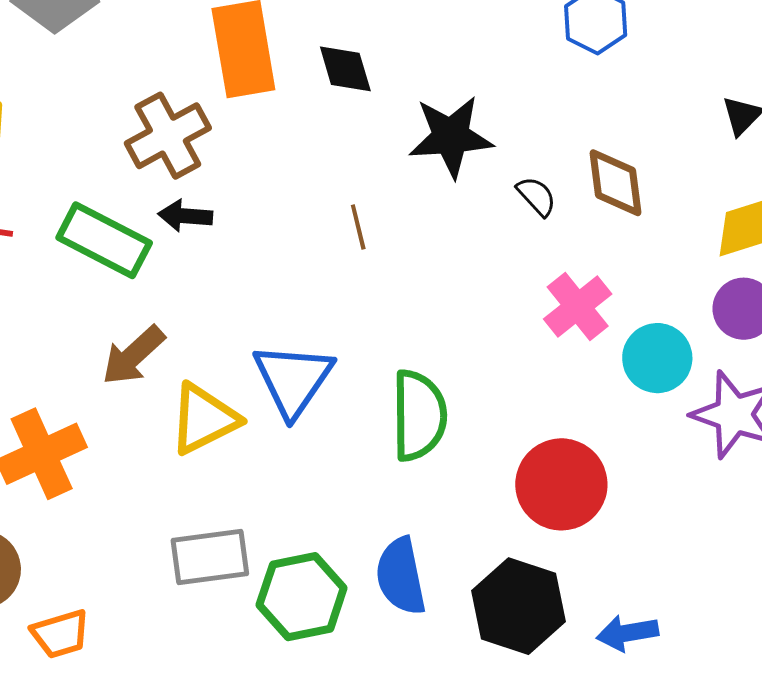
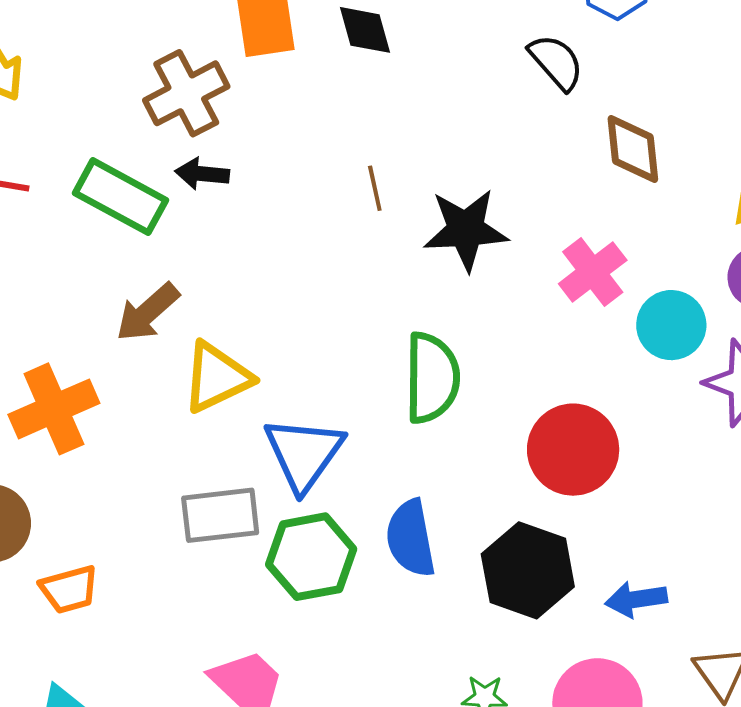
black star: (451, 137) -> (466, 230), moved
black semicircle: (536, 196) -> (556, 62), moved, size x1.4
blue triangle: (293, 380) -> (304, 453), moved

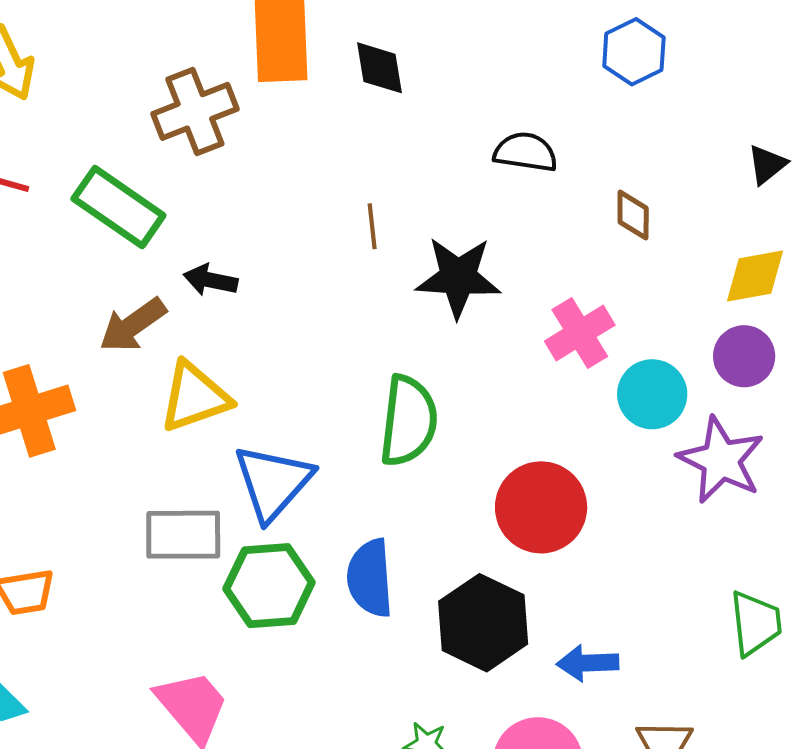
black semicircle: (556, 62) -> (525, 152), moved, turned -46
brown diamond: (633, 149) -> (633, 215), size x0.7
black arrow: (202, 174) -> (211, 280), moved

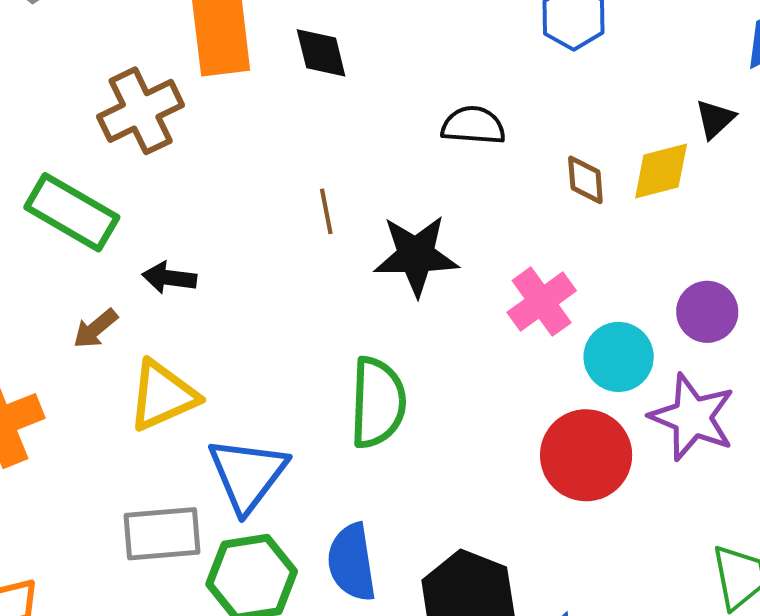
yellow diamond: (755, 276) -> (661, 171), moved
brown arrow: (133, 325) -> (95, 329), size x0.7
red circle: (541, 507) -> (586, 455), moved

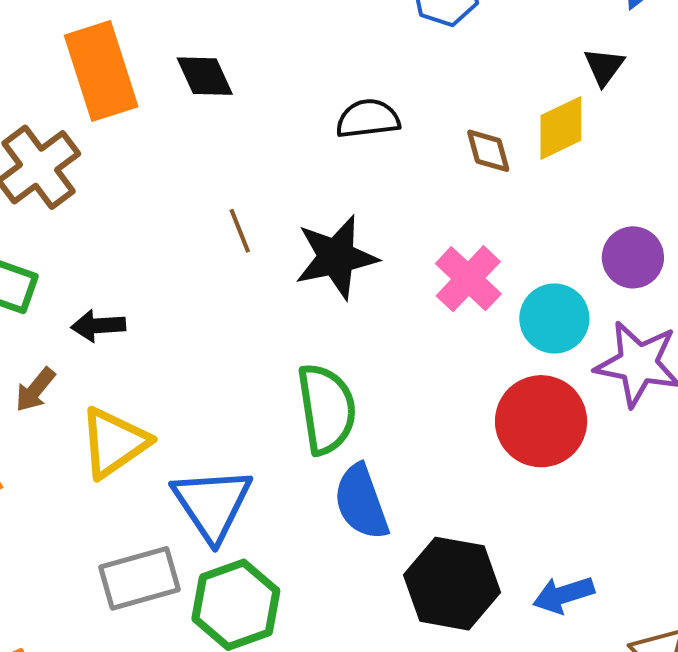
blue semicircle: (352, 562) -> (361, 502), moved

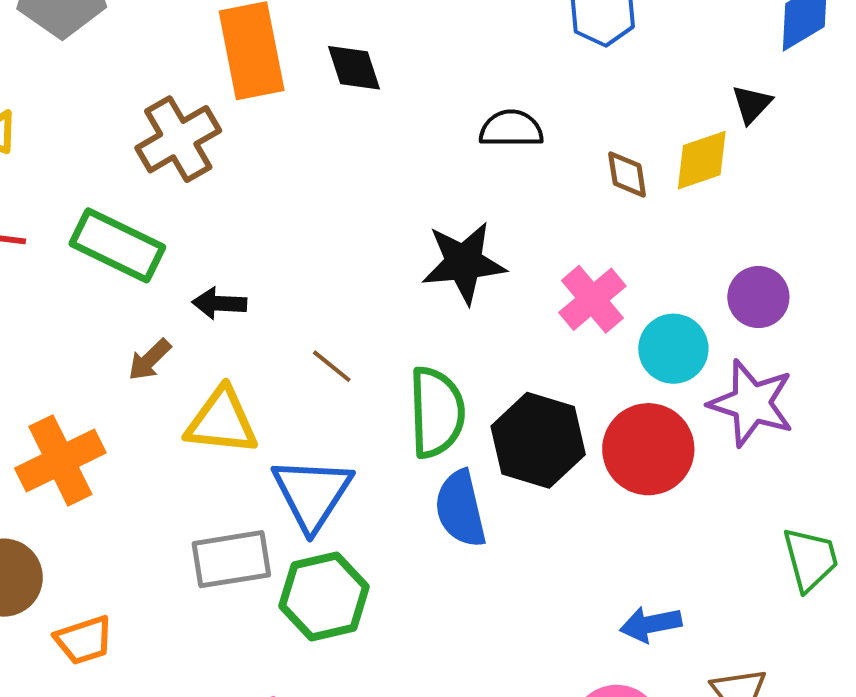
brown line: (240, 231) -> (332, 366), moved, turned -36
yellow triangle: (114, 443) -> (222, 421), turned 34
black hexagon: (452, 584) -> (538, 440), moved

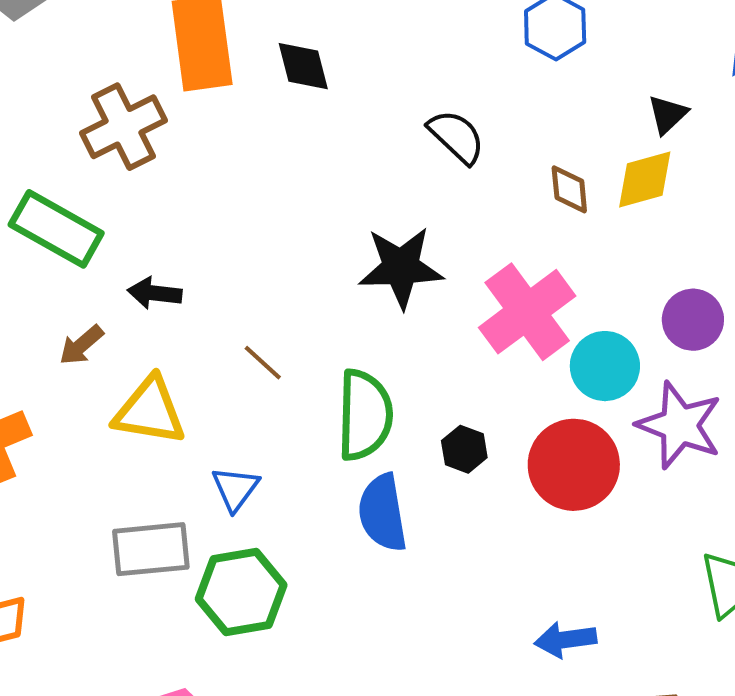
black triangle: (752, 104) -> (668, 114), moved
black semicircle: (511, 129) -> (456, 137), turned 40
pink cross: (592, 299) -> (527, 312), size x1.4
black hexagon: (538, 440) -> (464, 449), size x0.5
blue triangle: (312, 494) -> (235, 489), size x0.6

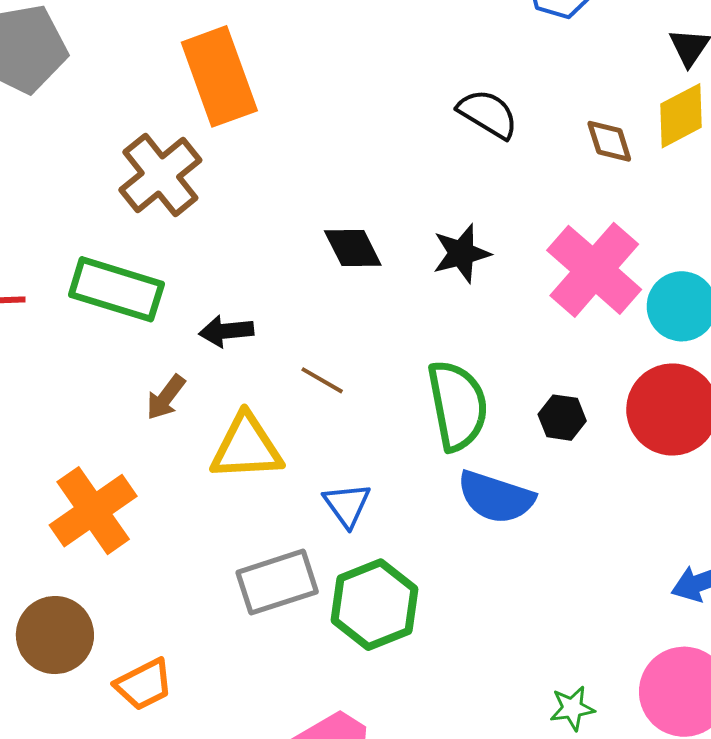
black diamond: (303, 66) -> (353, 248), moved
black star: (401, 267) -> (461, 253), size x0.7
brown line: (263, 363) -> (322, 380), moved
blue semicircle: (383, 513) -> (496, 497), turned -50

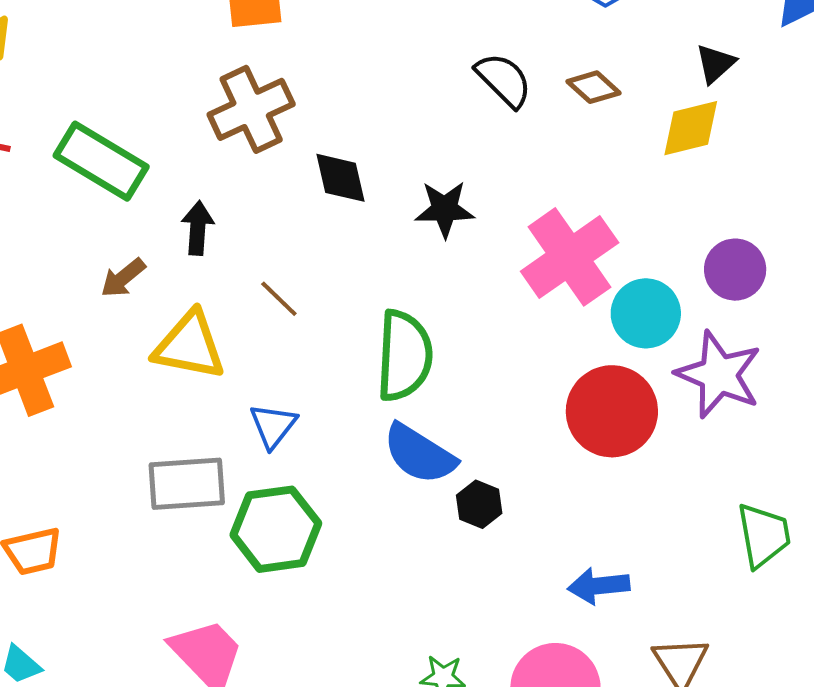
brown diamond: (609, 141) -> (593, 87), moved, turned -44
brown cross: (160, 175) -> (251, 109), moved
black arrow: (226, 331) -> (198, 228), turned 86
black hexagon: (562, 418) -> (479, 504), moved

